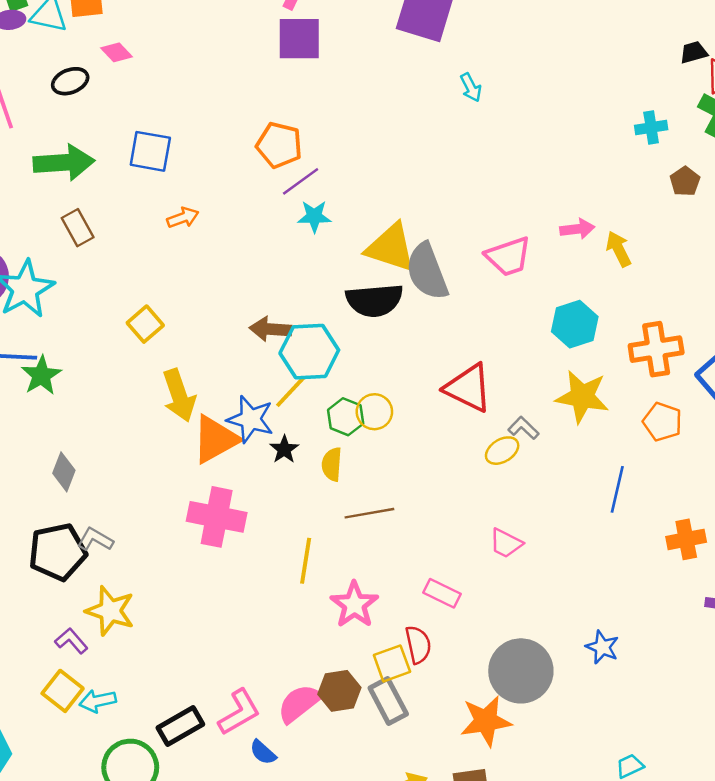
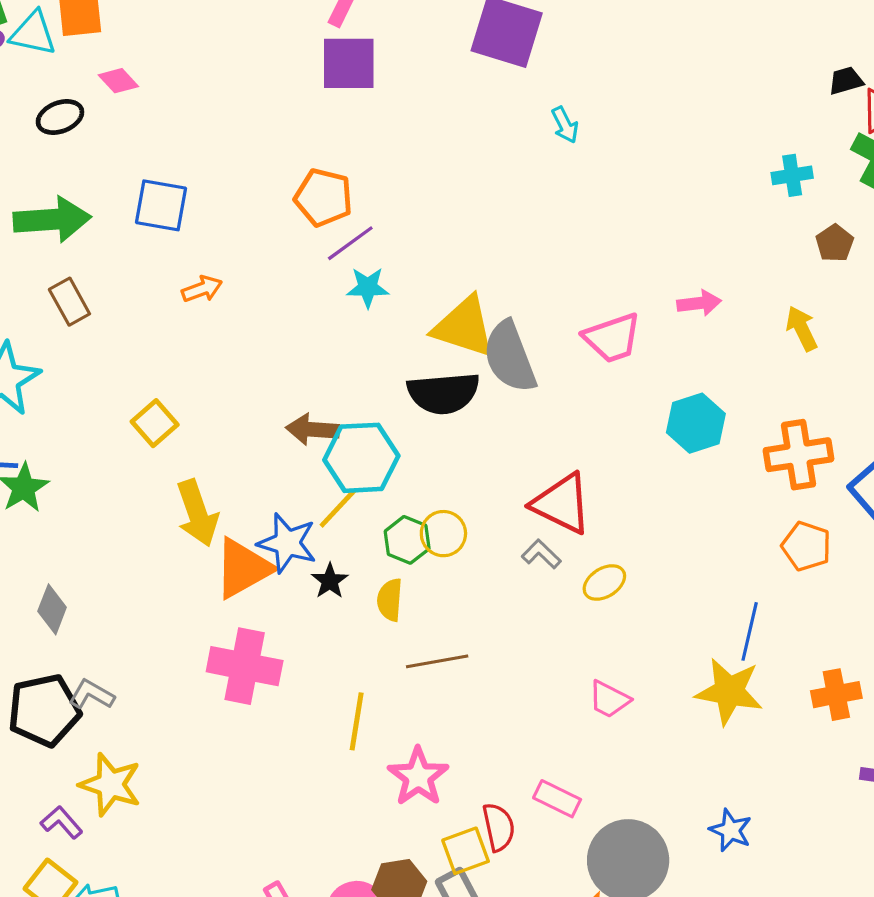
yellow arrow: (619, 249) -> (802, 328), moved
yellow star: (582, 397) -> (729, 691), moved
gray L-shape: (523, 428) -> (541, 554), moved
pink rectangle: (442, 593) -> (557, 799), moved

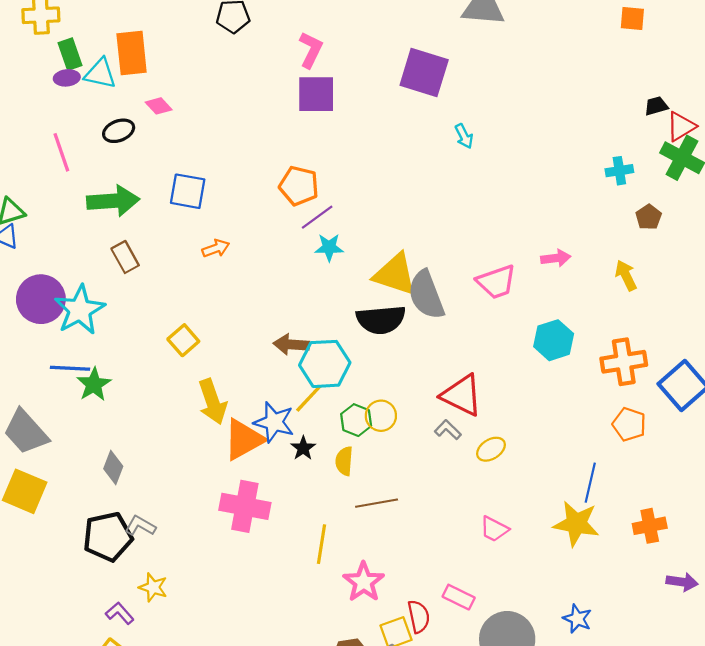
yellow star: (110, 784) -> (153, 587), size x0.7

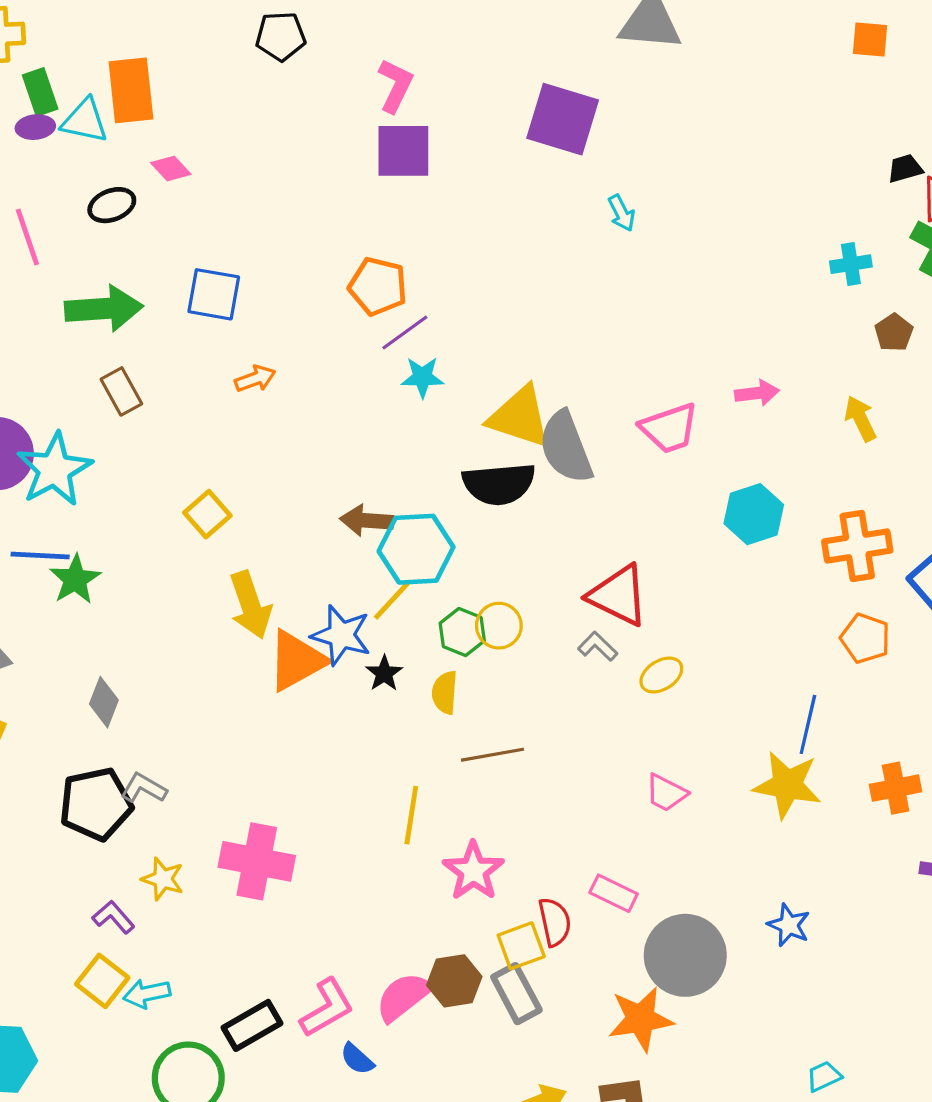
pink cross: (245, 506) -> (257, 861), moved

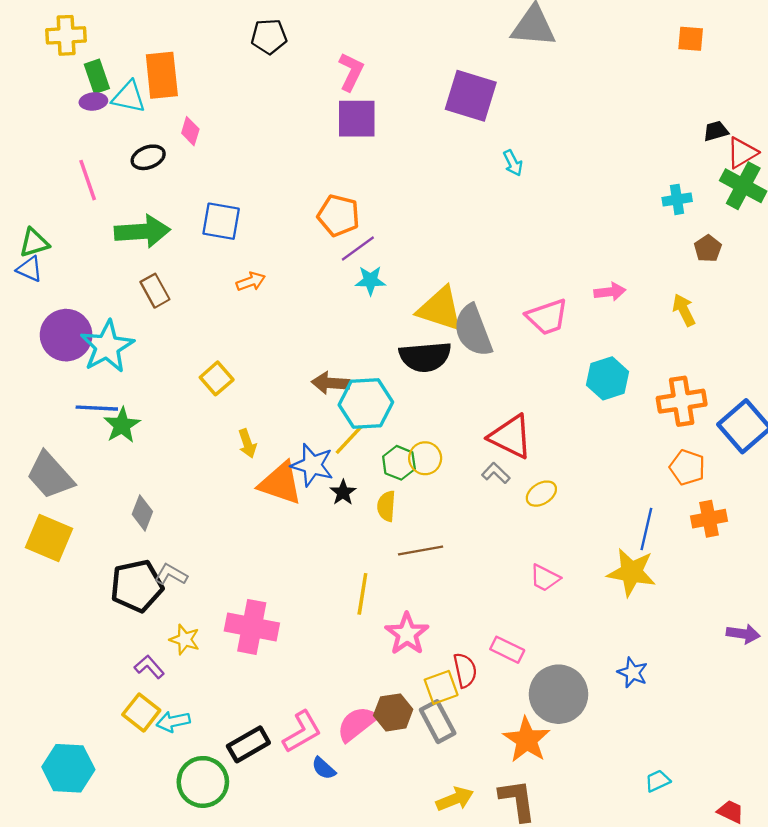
pink diamond: (171, 168) -> (190, 131), turned 60
yellow arrow: (250, 605) -> (247, 443), size x0.6
orange triangle: (297, 661) -> (280, 483), turned 48
orange cross: (896, 788) -> (709, 519), moved
orange star: (641, 1019) -> (527, 740), turned -30

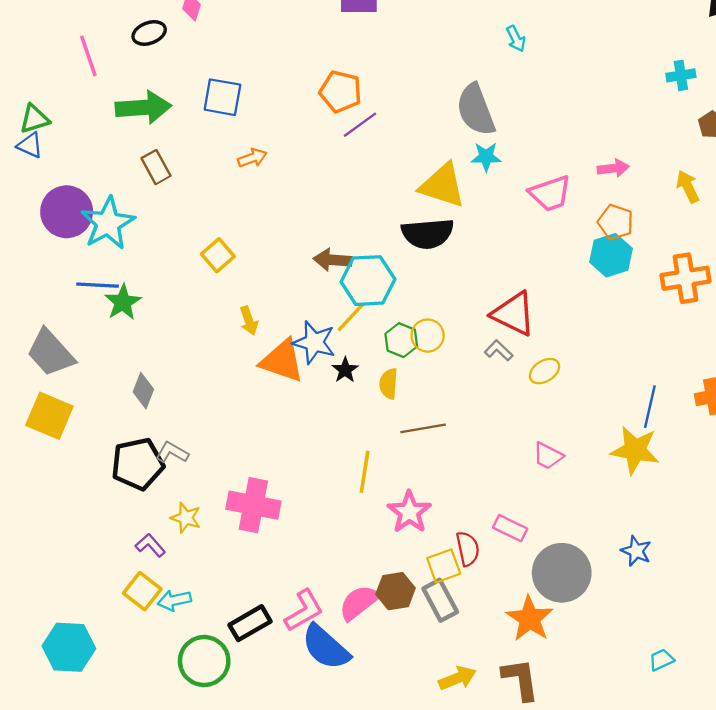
cyan star: (370, 280) -> (486, 157), moved
gray semicircle: (473, 331) -> (476, 110), moved
orange pentagon: (687, 467) -> (616, 222), moved
blue semicircle: (324, 768) -> (326, 647), size x2.0

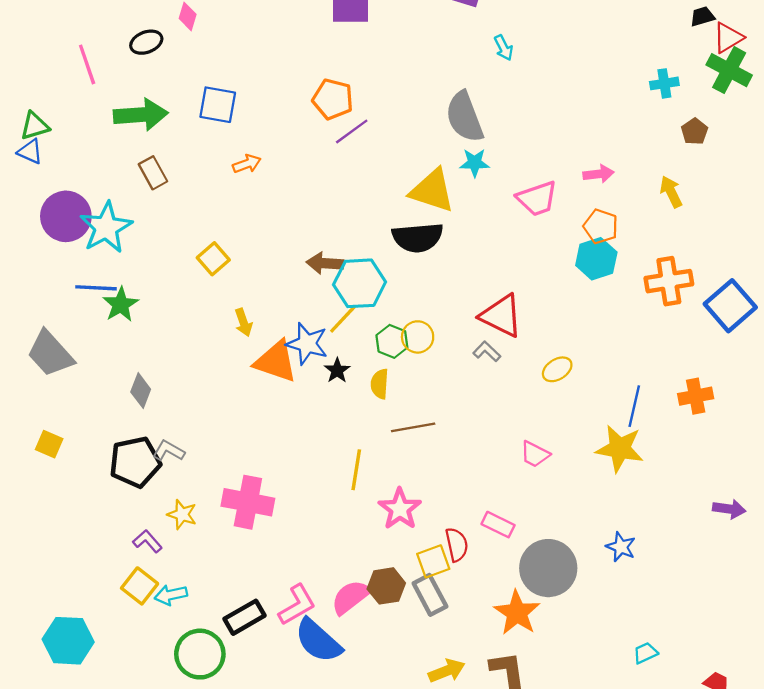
yellow ellipse: (545, 371) -> (557, 369), moved
yellow square: (49, 416) -> (49, 444), moved, size x0.6

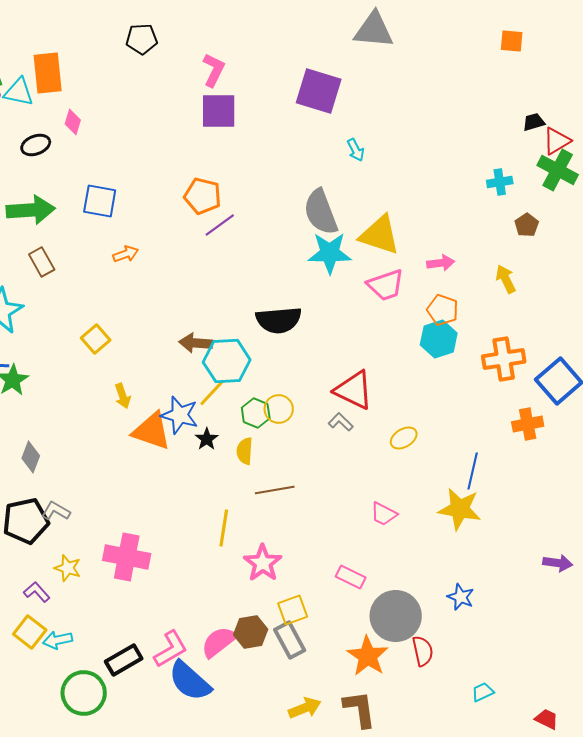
cyan star: (475, 163) -> (330, 253), size x1.6
yellow triangle: (432, 191) -> (380, 235), moved
orange cross: (696, 396) -> (528, 424), moved
red semicircle: (457, 545) -> (423, 651), moved

